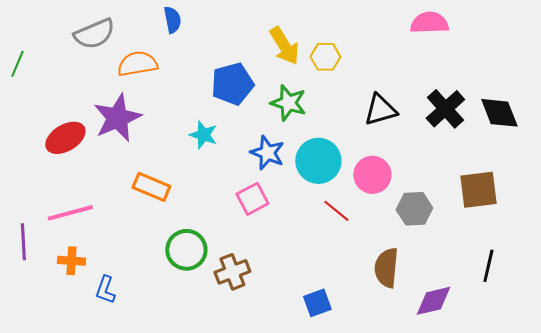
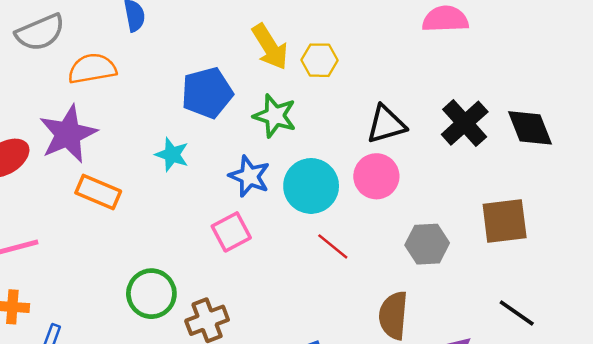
pink circle: (372, 175) -> (376, 176), moved
orange rectangle: (151, 187) -> (98, 192), moved
black line: (488, 266) -> (517, 313), turned -68

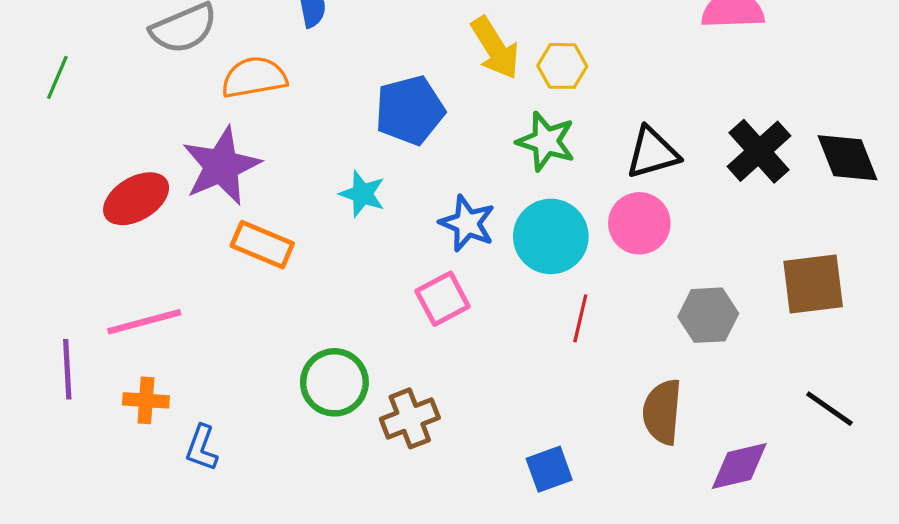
green star: (275, 116) -> (546, 141), moved
red line: (333, 246) -> (580, 318), turned 64

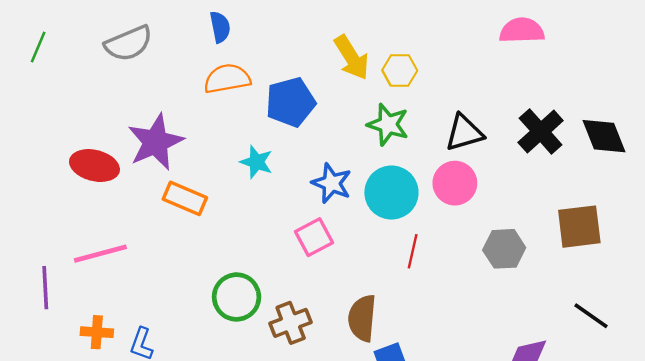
green line: (57, 77) -> (38, 47), moved
orange semicircle: (254, 77) -> (227, 79), moved
red ellipse: (136, 199) -> (94, 166), turned 45
orange cross: (146, 400) -> (97, 332), moved
brown semicircle: (662, 412) -> (362, 318), moved

